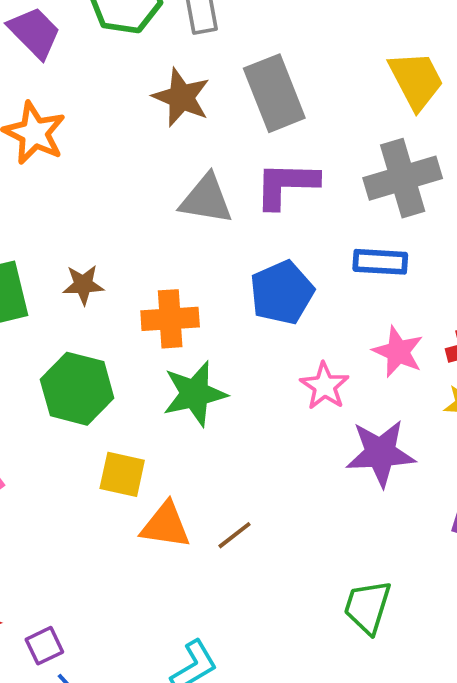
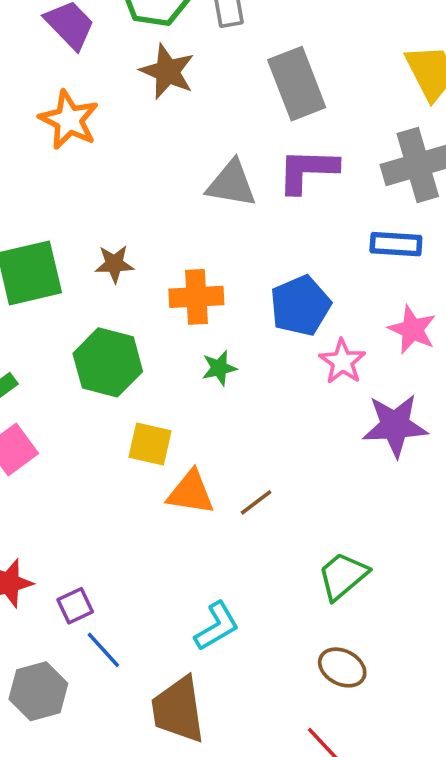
brown star: (181, 97) -> (167, 71), moved
blue pentagon: (282, 293) -> (300, 306), moved
green star: (195, 394) -> (219, 368), size x0.6
green trapezoid: (367, 607) -> (343, 576), moved, turned 32

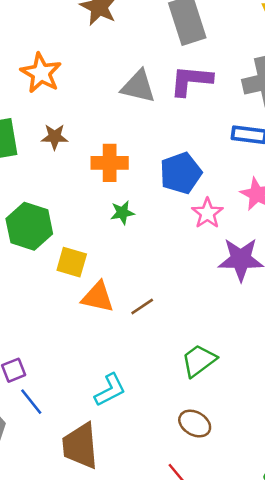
orange star: (69, 120) -> (41, 73), moved
green hexagon: (108, 362) -> (29, 226), moved

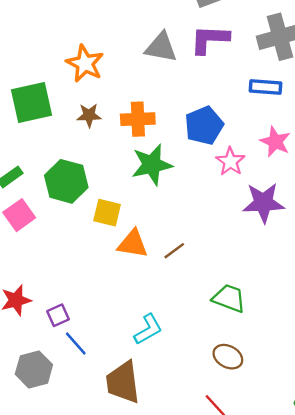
orange star: (41, 73) -> (85, 63), moved
brown star: (55, 137) -> (89, 115), moved
green star: (122, 213) -> (152, 165), size x1.8
green trapezoid: (199, 361) -> (229, 298), turned 60

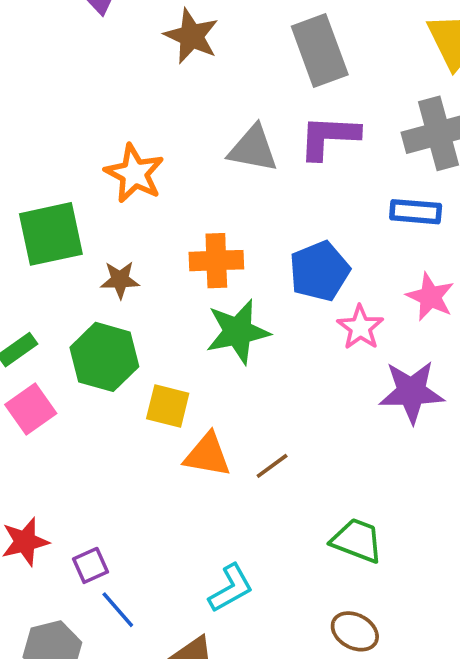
brown star: (89, 115) -> (120, 280), moved

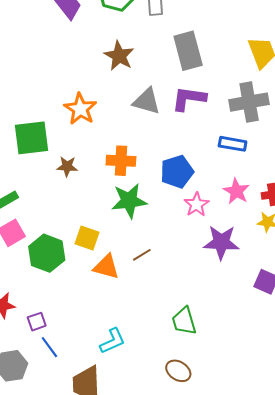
brown star: (191, 36) -> (119, 56), moved
green hexagon: (104, 357) -> (47, 253), moved
brown line: (272, 466) -> (142, 255), moved
green trapezoid: (357, 540) -> (184, 321), turned -132

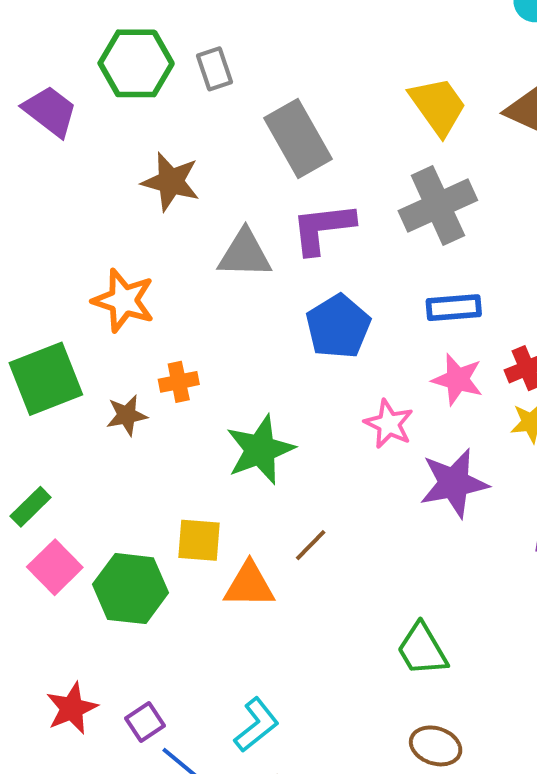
blue rectangle: (233, 144) -> (454, 308), moved
orange cross: (121, 161) -> (179, 382), moved, size x0.7
blue pentagon: (177, 172) -> (338, 326), moved
cyan L-shape: (112, 341) -> (256, 725), moved

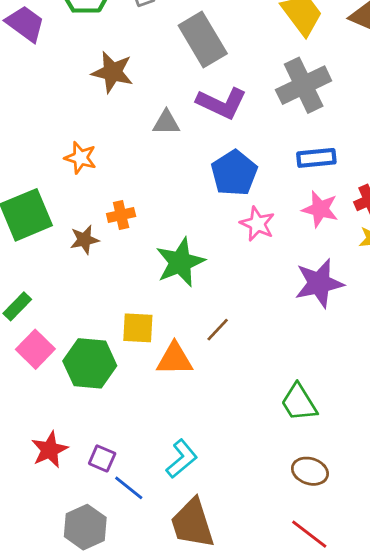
purple L-shape: (323, 228) -> (222, 103), turned -147
gray triangle: (245, 254) -> (166, 123), size x0.7
orange star: (124, 300) -> (80, 158), size x0.7
pink star: (389, 424) -> (257, 224), moved
purple square: (145, 722) -> (102, 458), turned -32

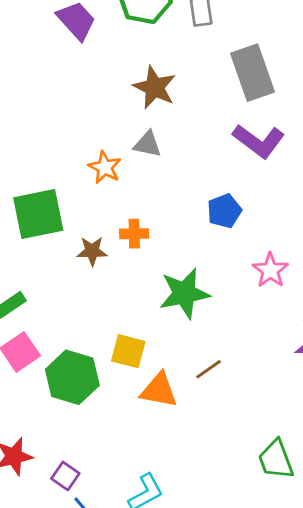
gray triangle: (166, 123) -> (147, 144), moved
blue pentagon: (234, 173) -> (224, 211), moved, size x0.7

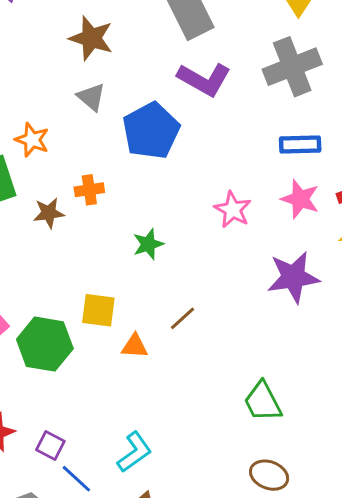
gray triangle: (147, 144) -> (91, 97), turned 36
orange star: (105, 167) -> (32, 140), moved
blue pentagon: (224, 211) -> (151, 131), moved, size x1.6
green star: (184, 293) -> (148, 244), size x0.6
orange triangle: (159, 390) -> (135, 346), size x0.7

